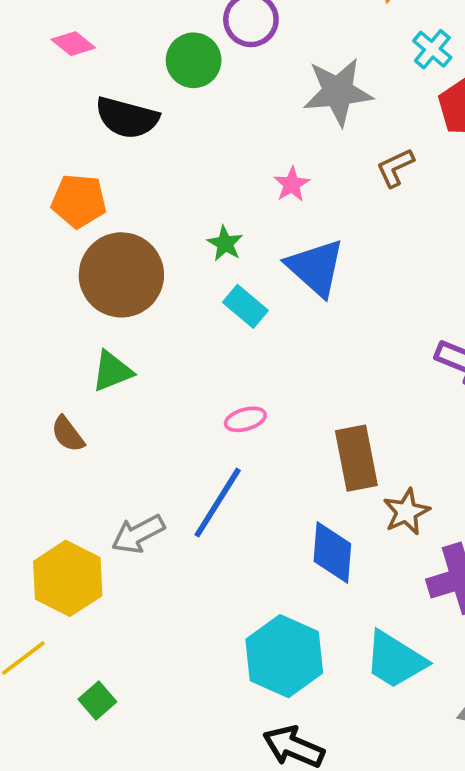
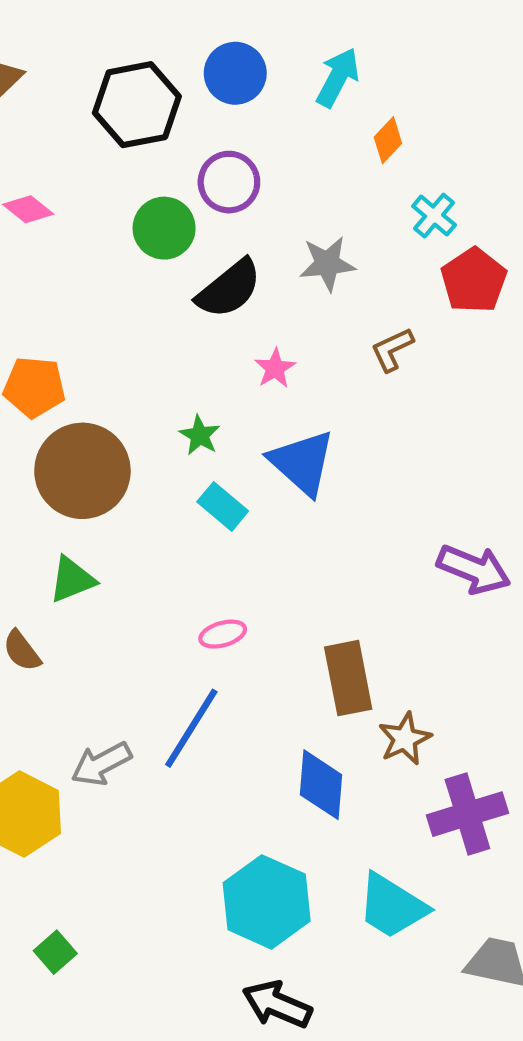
gray star: (338, 92) -> (327, 264), size x0.7
black semicircle: (127, 118) -> (229, 289), moved, turned -54

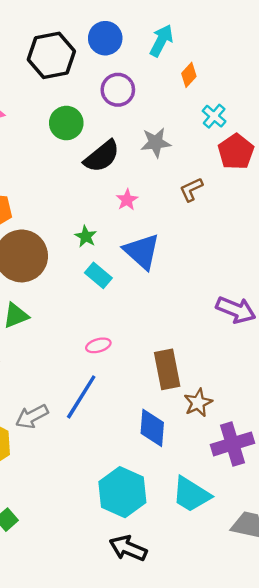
purple circle: (229, 182) -> (118, 90), moved

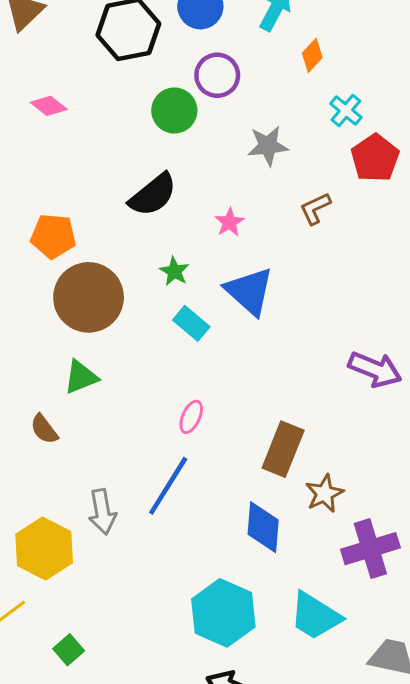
green circle: (66, 123) -> (174, 110), moved
black semicircle: (102, 156) -> (153, 195), moved
pink ellipse: (98, 345) -> (191, 417), turned -50
brown rectangle: (167, 369) -> (283, 449), turned 33
gray arrow: (32, 416) -> (102, 512), turned -72

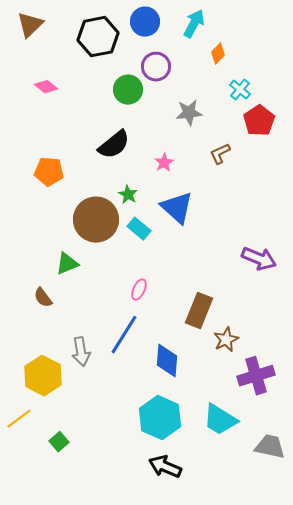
brown circle: (89, 297) -> (96, 220), moved
blue diamond: (263, 527) -> (167, 361), moved

